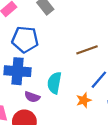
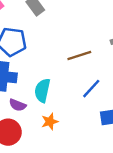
orange star: (84, 100) -> (50, 122), moved

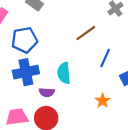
orange star: (50, 122) -> (103, 101), moved

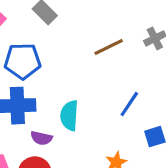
brown line: (86, 33) -> (109, 47), moved

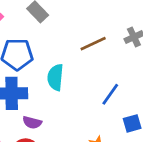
cyan semicircle: (69, 115) -> (55, 77), moved

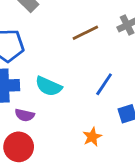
cyan semicircle: (55, 77) -> (49, 86), moved, turned -70

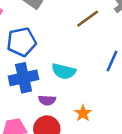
orange star: (92, 137) -> (83, 113), moved

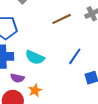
orange star: (83, 113) -> (35, 90), moved

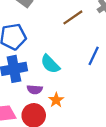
cyan semicircle: (35, 57) -> (50, 64), turned 30

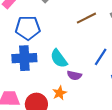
purple semicircle: (35, 90) -> (74, 75), moved

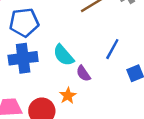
purple semicircle: (74, 75) -> (83, 73), turned 48

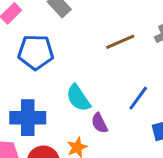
blue cross: (23, 58) -> (28, 118), moved

